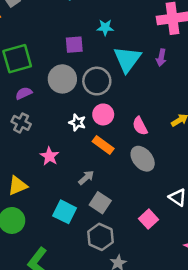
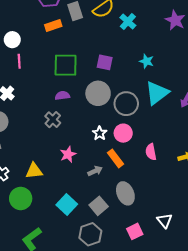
purple square: (74, 45) -> (105, 62), moved
gray ellipse: (143, 159) -> (125, 193), moved
gray arrow: (86, 178) -> (95, 171), moved

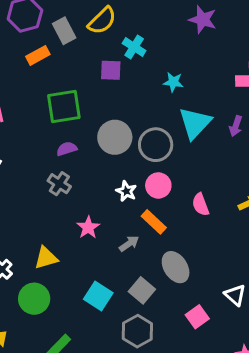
cyan cross: (128, 22) -> (134, 47), moved
purple square: (105, 62) -> (111, 70), moved

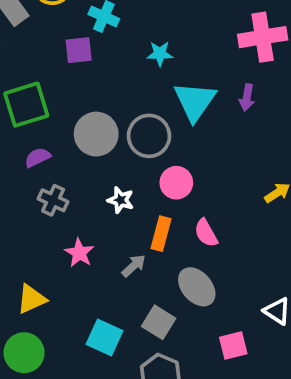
gray cross: (59, 184) -> (53, 200), moved
pink circle: (158, 185) -> (176, 183), moved
pink semicircle: (201, 205) -> (206, 233), moved
orange rectangle: (154, 222) -> (161, 234), turned 70
pink square: (197, 317) -> (233, 345), turned 30

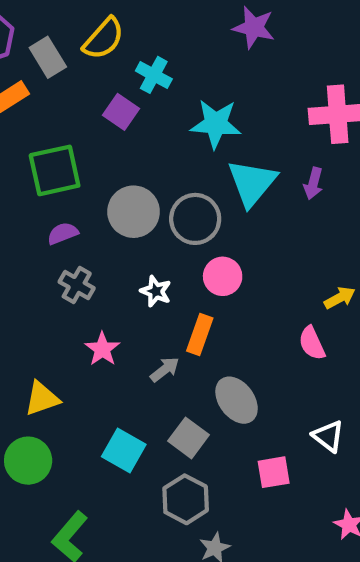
purple square: (79, 50) -> (121, 112), turned 36
cyan star: (160, 54) -> (216, 124), size x1.6
pink semicircle: (206, 233) -> (312, 343), moved

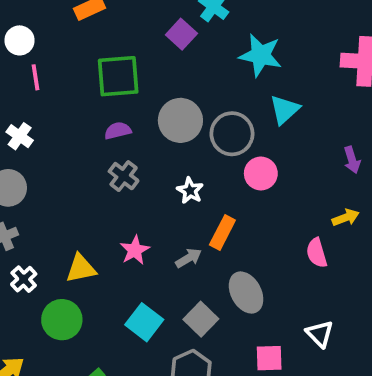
cyan triangle: (252, 183) -> (284, 110), size x0.7
purple arrow: (313, 184) -> (352, 160), moved, turned -40
pink circle: (223, 276) -> (261, 174), moved
pink star: (102, 349) -> (135, 250), moved

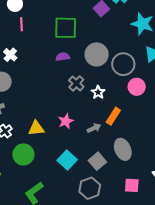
gray cross: (124, 176) -> (76, 83), moved

